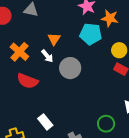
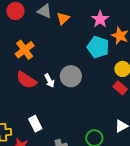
orange triangle: (54, 39) -> (63, 18), moved
white arrow: (47, 56) -> (49, 81), moved

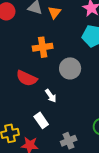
orange cross: (25, 50) -> (43, 47), moved, turned 36
white arrow: (49, 81) -> (51, 96), moved

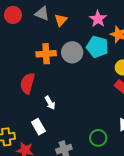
gray circle: (70, 68) -> (72, 52), moved
red semicircle: (27, 78) -> (27, 83), turned 75

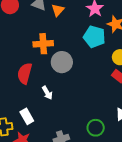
gray circle: (72, 52) -> (62, 62), moved
white rectangle: (38, 127) -> (27, 116), moved

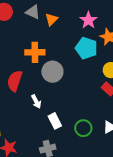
white rectangle: (27, 116) -> (55, 121), moved
green circle: (96, 128) -> (83, 128), moved

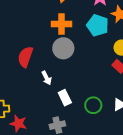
orange cross: (35, 52) -> (62, 24), moved

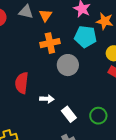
gray circle: (63, 48) -> (68, 65), moved
white arrow: (47, 78) -> (47, 99), turned -48

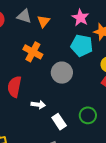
orange cross: (50, 43) -> (33, 52), moved, turned 36
green circle: (98, 116) -> (88, 115), moved

